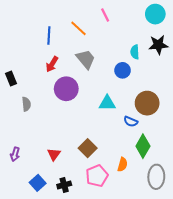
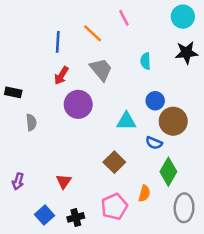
cyan semicircle: (135, 52) -> (146, 61), moved
blue circle: (123, 70) -> (155, 101), moved
black rectangle: (11, 79) -> (13, 92), turned -56
brown square: (88, 148) -> (114, 162), moved

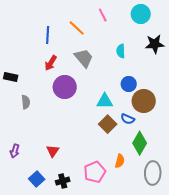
cyan circle: (183, 17) -> (141, 14), moved
brown square: (114, 162) -> (108, 124), moved

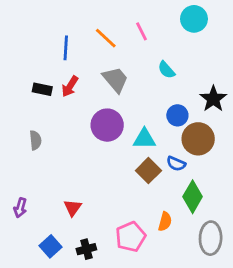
pink line: (103, 15) -> (142, 31), moved
black star: (155, 44) -> (213, 99), moved, turned -30
cyan semicircle: (121, 51) -> (166, 70), turned -40
black rectangle: (11, 77) -> (42, 89), moved
purple circle: (65, 87) -> (107, 125), moved

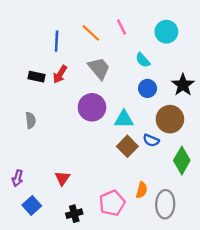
cyan circle: (194, 19) -> (166, 32), moved
blue circle: (177, 115) -> (148, 88), moved
green diamond: (193, 197) -> (182, 160), moved
gray ellipse: (211, 238) -> (165, 204), moved
blue square: (51, 246) -> (32, 205), moved

